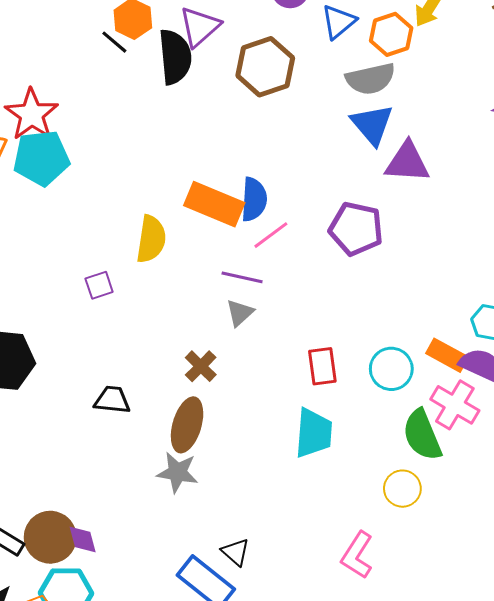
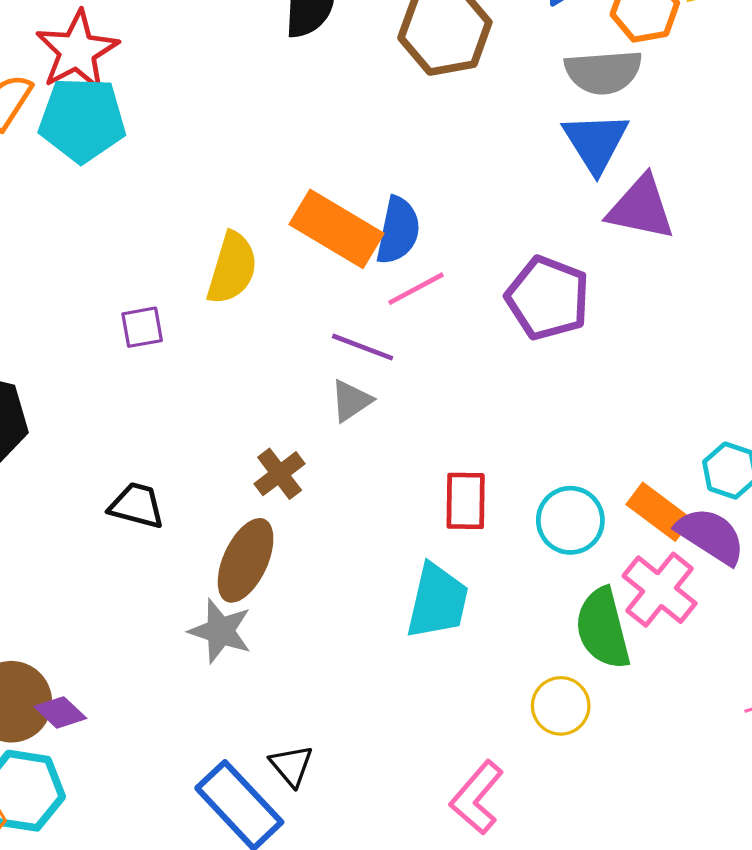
purple diamond: (83, 540) -> (60, 712), turned -40

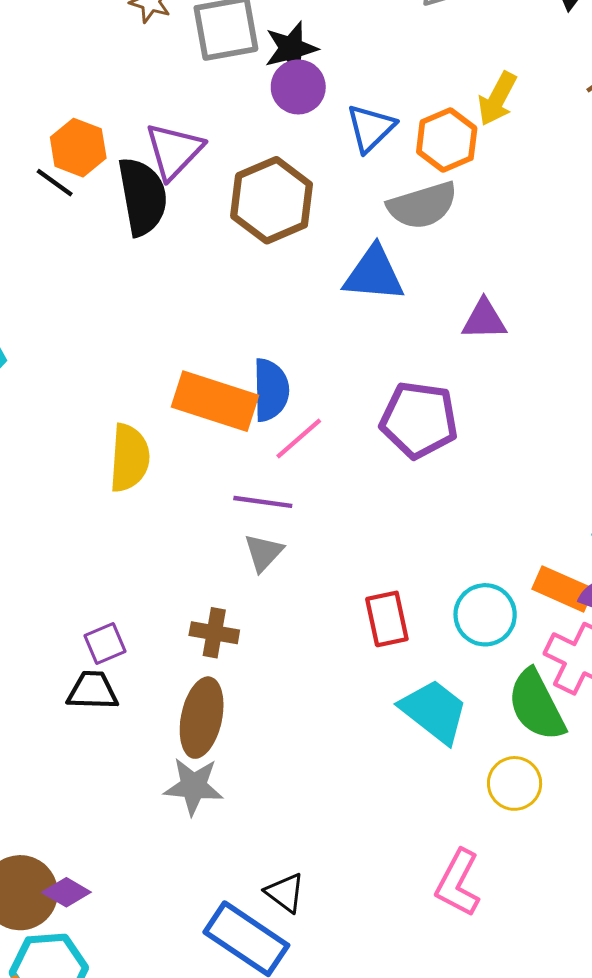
blue triangle: (596, 142) -> (374, 274), moved, turned -40
purple triangle: (641, 208) -> (484, 320), size x0.7
purple square: (142, 327) -> (105, 643), moved
brown cross: (280, 474) -> (214, 633), turned -30
cyan trapezoid: (437, 601) -> (434, 711), moved, turned -52

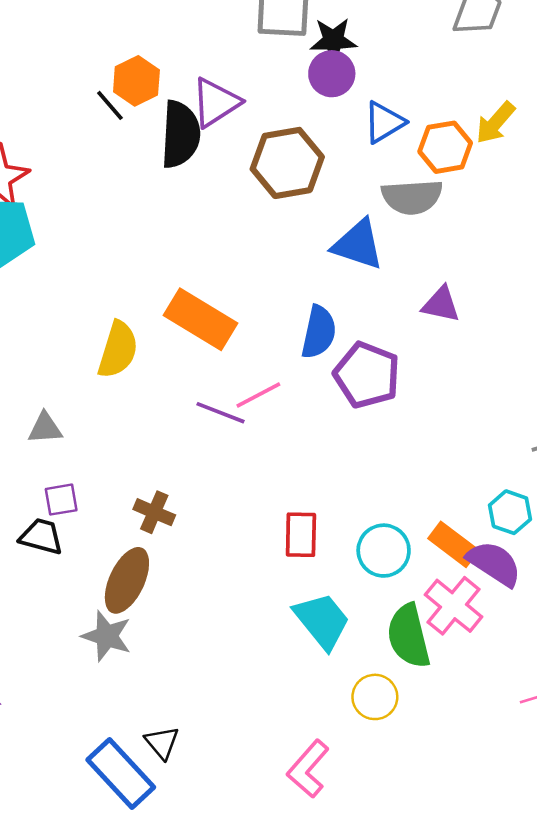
blue semicircle: (271, 390) -> (319, 332), moved
pink line: (299, 439) -> (258, 395), moved
gray triangle: (264, 553) -> (45, 428), moved, turned 30

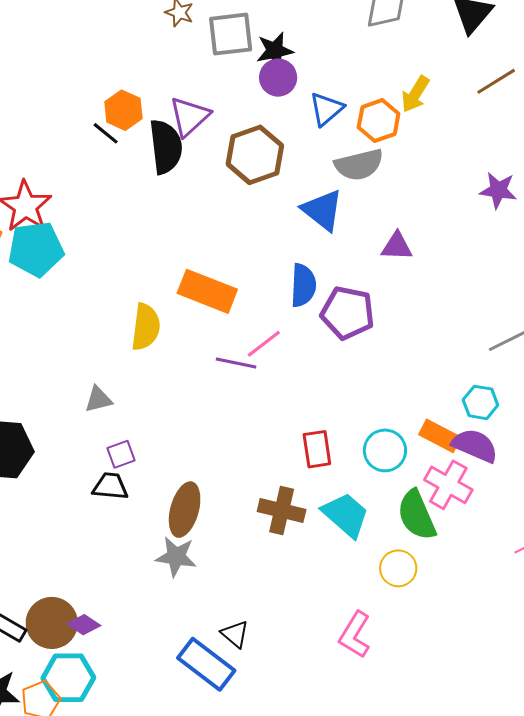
blue triangle: (358, 245) -> (322, 210), turned 30
brown cross: (154, 512) -> (282, 511), moved, size x1.4

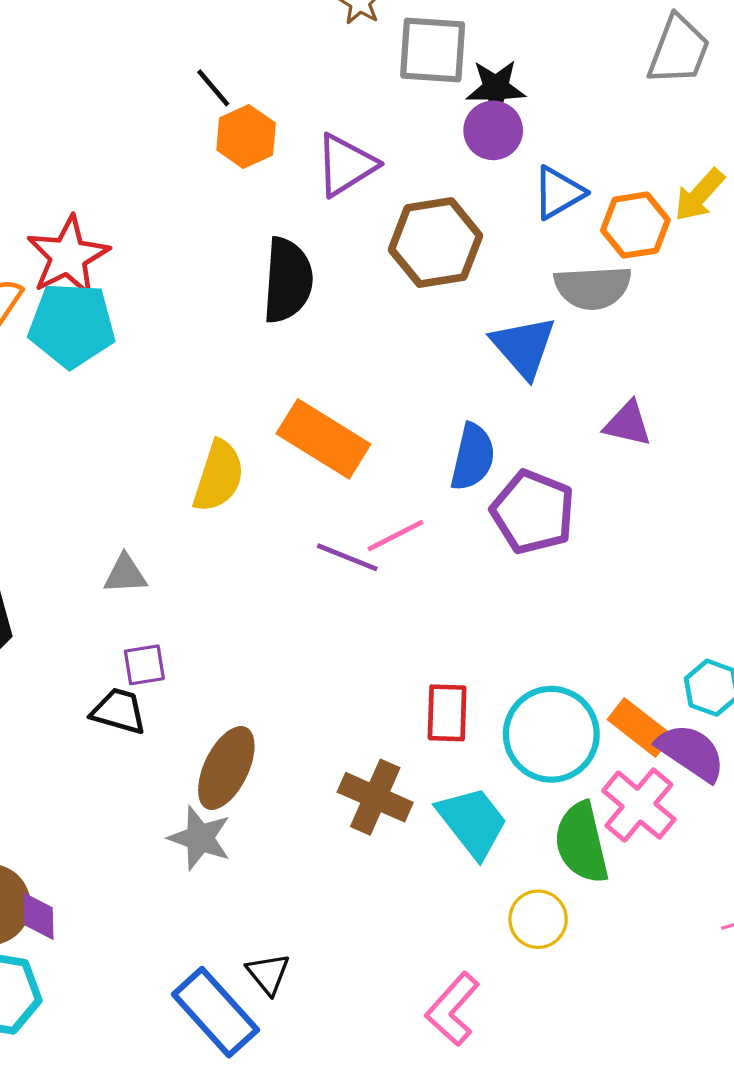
black line: (106, 133) -> (213, 88), moved
black semicircle: (166, 147) -> (288, 280), moved
cyan circle: (385, 450) -> (551, 734), size x1.4
purple diamond: (84, 625) -> (39, 916), turned 44

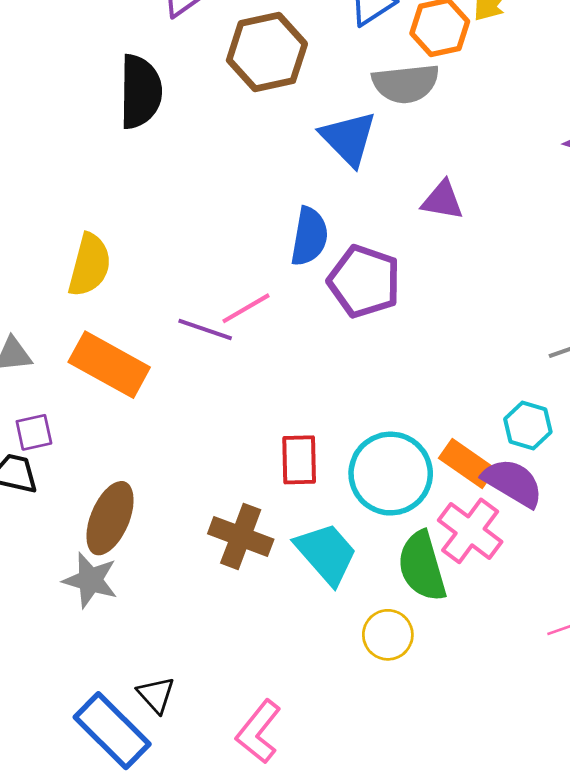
orange rectangle: (323, 439) -> (109, 365), moved
pink L-shape: (453, 1009) -> (258, 732), moved

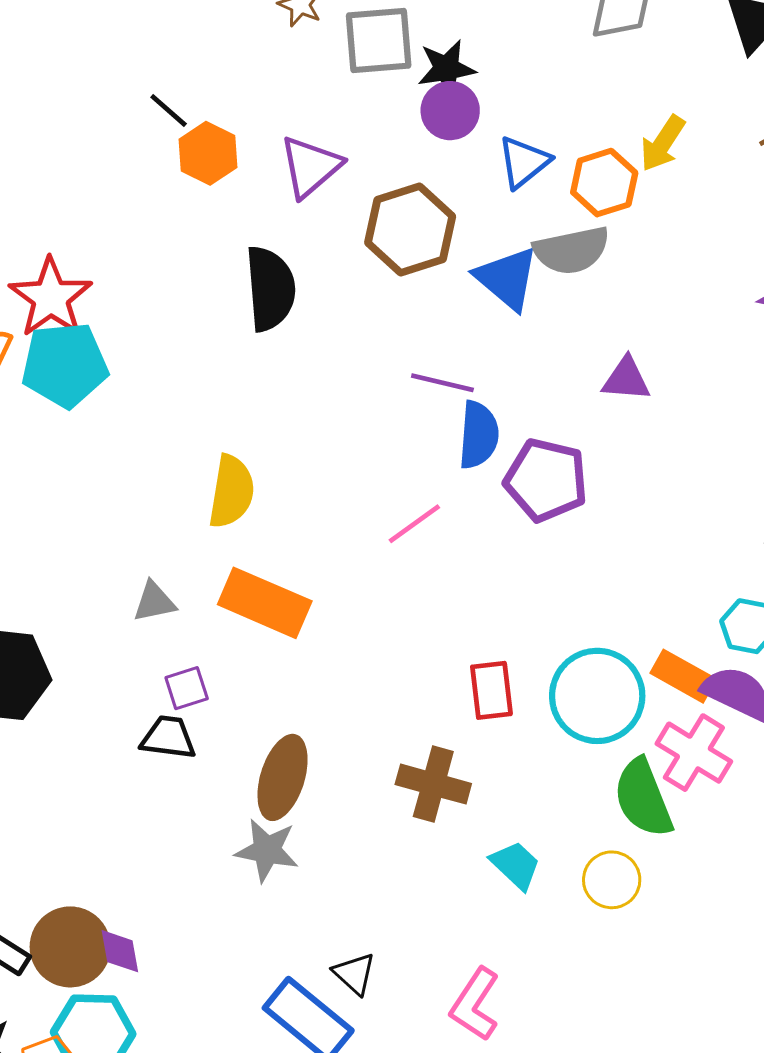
blue triangle: (348, 138) -> (507, 278), moved
purple line: (205, 329) -> (442, 383), moved
cyan trapezoid: (326, 554) -> (516, 865), moved, size x0.7

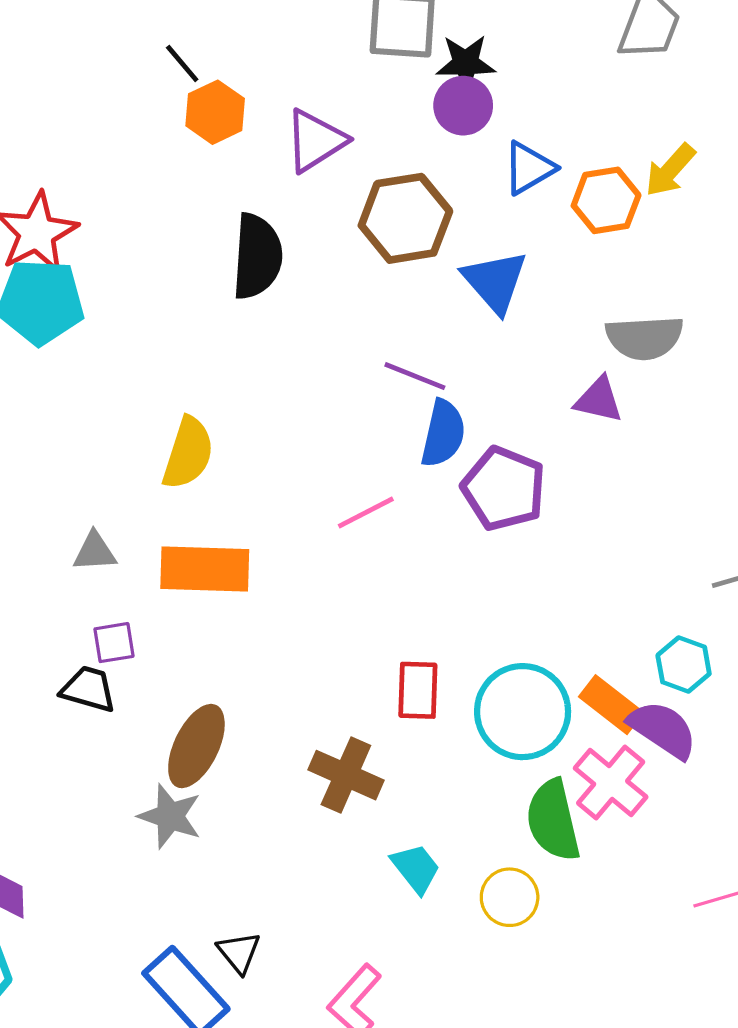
gray semicircle: (571, 250) -> (644, 338), moved
orange rectangle: (265, 603) -> (205, 569), turned -30

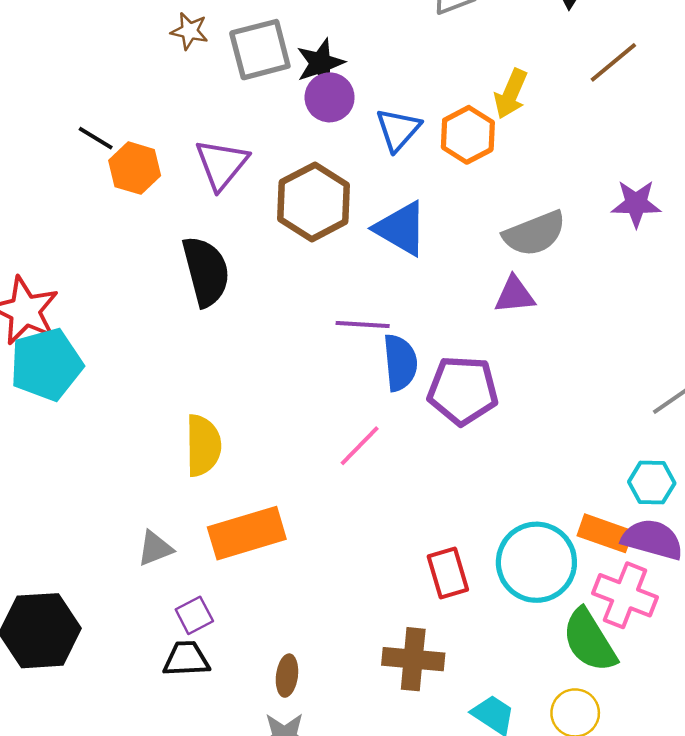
brown ellipse: (196, 746) -> (287, 676), size x0.6

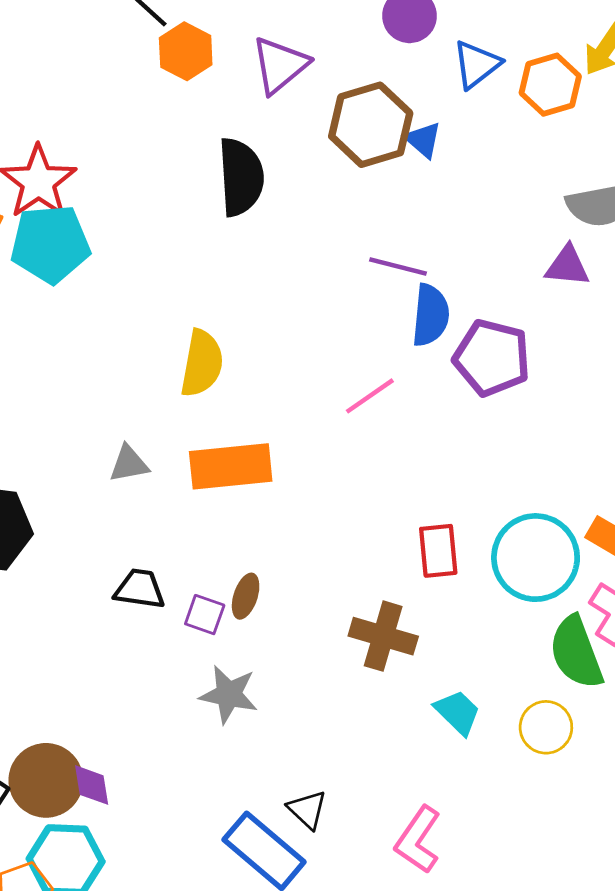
blue triangle: (401, 229) -> (423, 140), moved, size x0.6
purple square: (194, 615) -> (205, 615), moved, turned 36
brown ellipse: (287, 676) -> (246, 596), moved

